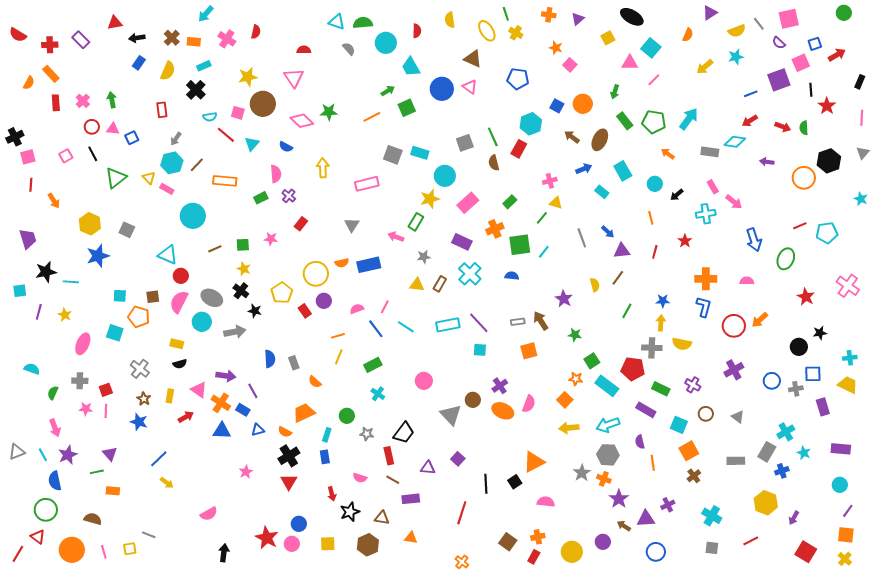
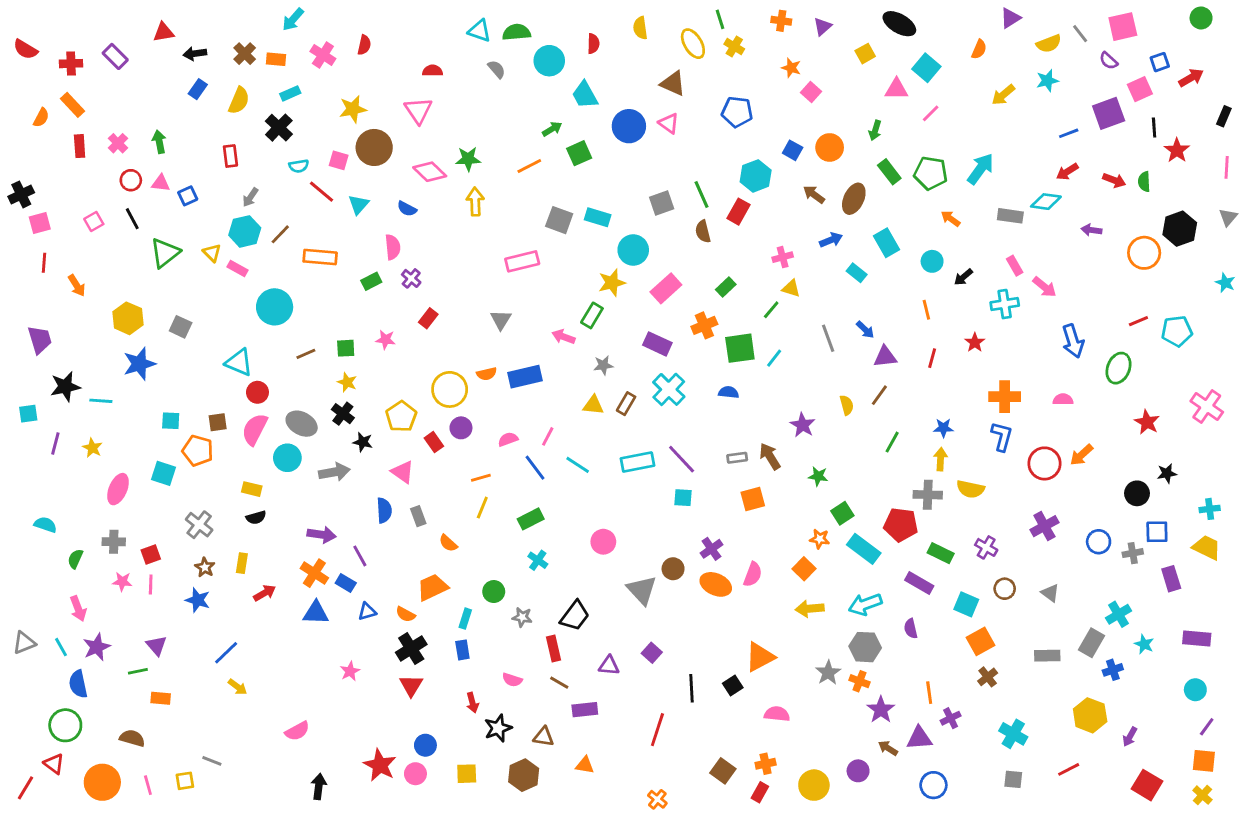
yellow arrow: (323, 168) -> (475, 202), moved
pink triangle: (199, 390) -> (403, 472), moved
orange line: (653, 463) -> (929, 693), moved

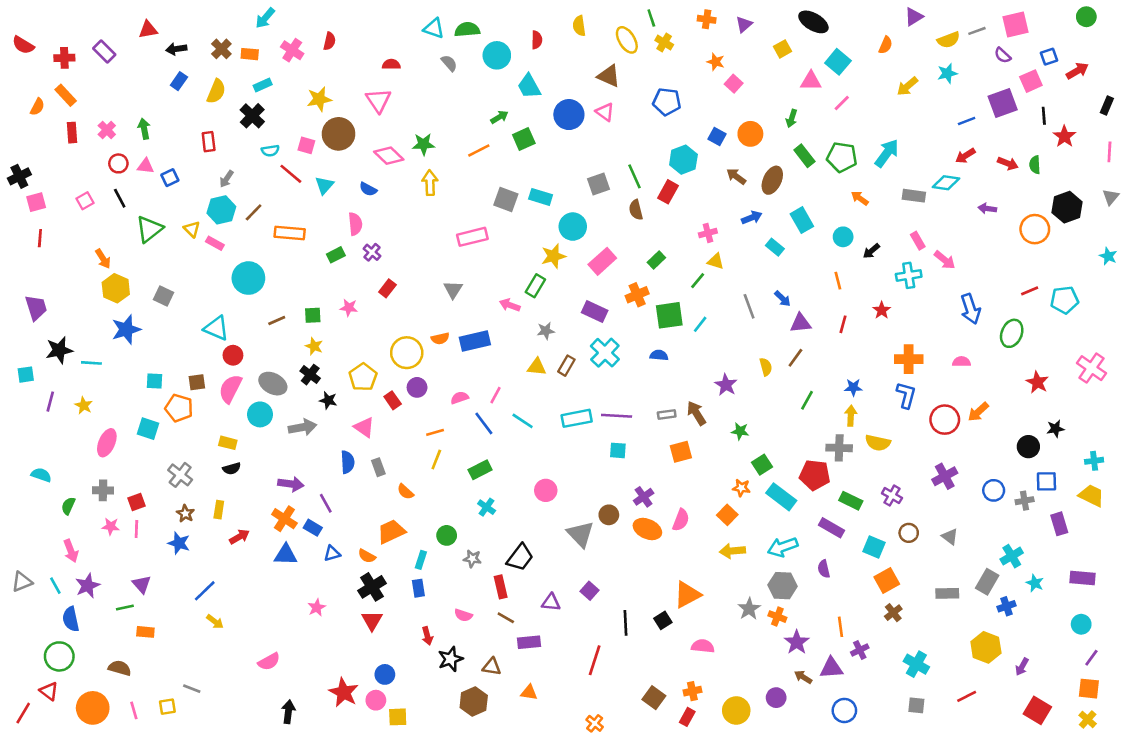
gray line: (1080, 34) -> (977, 31), turned -72
orange arrow: (77, 286) -> (103, 259), moved
purple line: (682, 459) -> (617, 416), turned -44
yellow square: (467, 774) -> (398, 717), moved

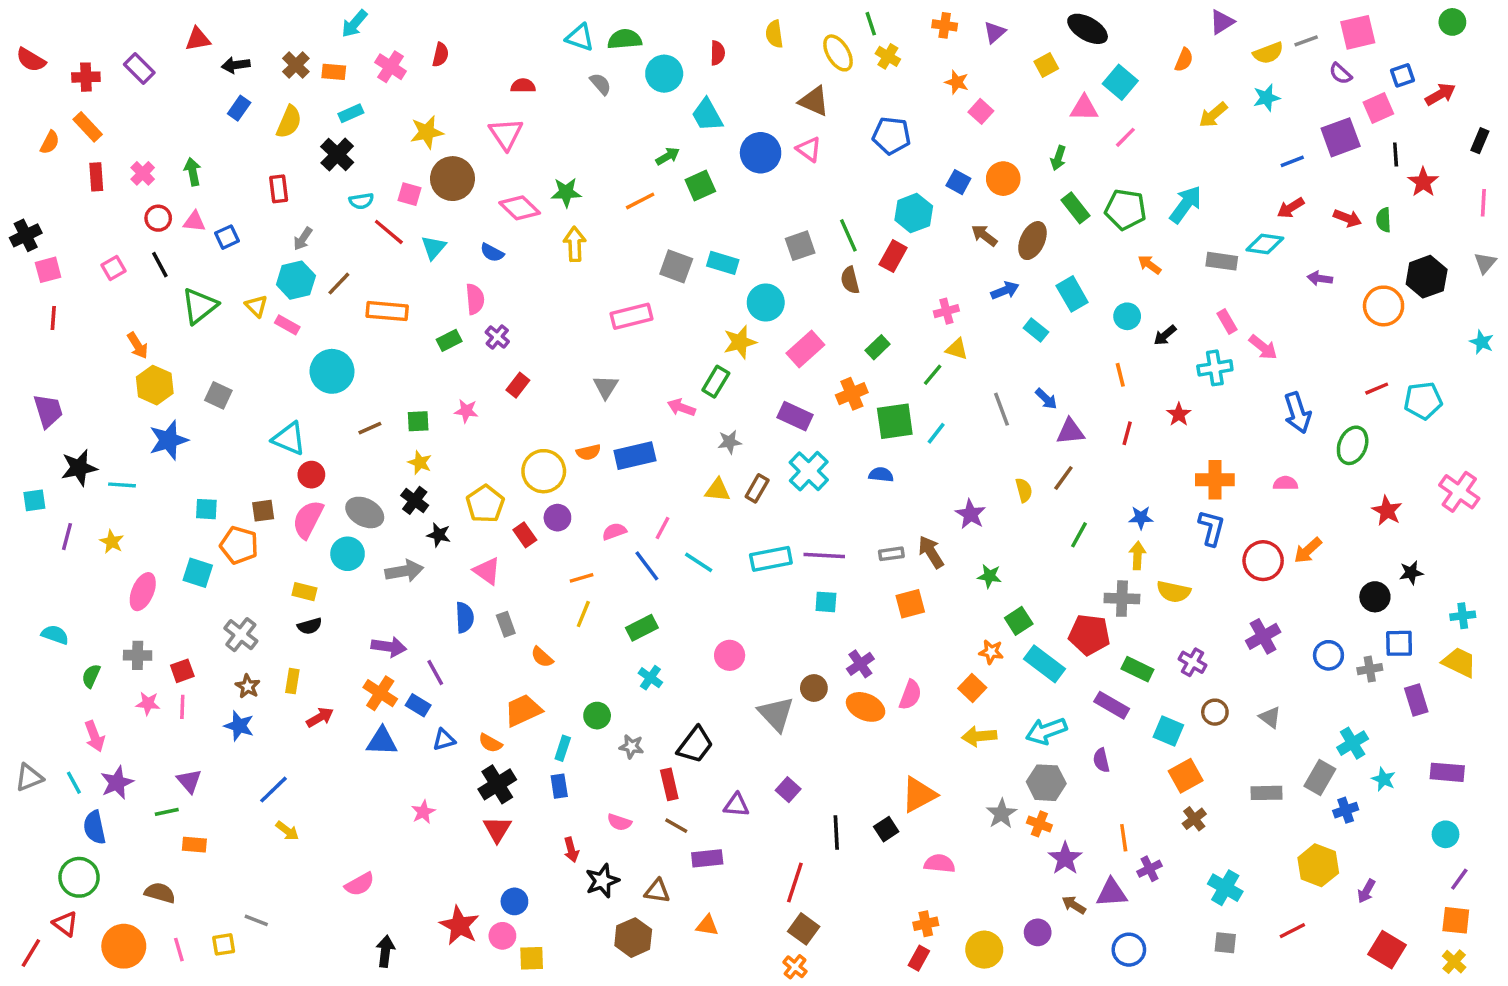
brown square: (654, 698) -> (804, 929), moved

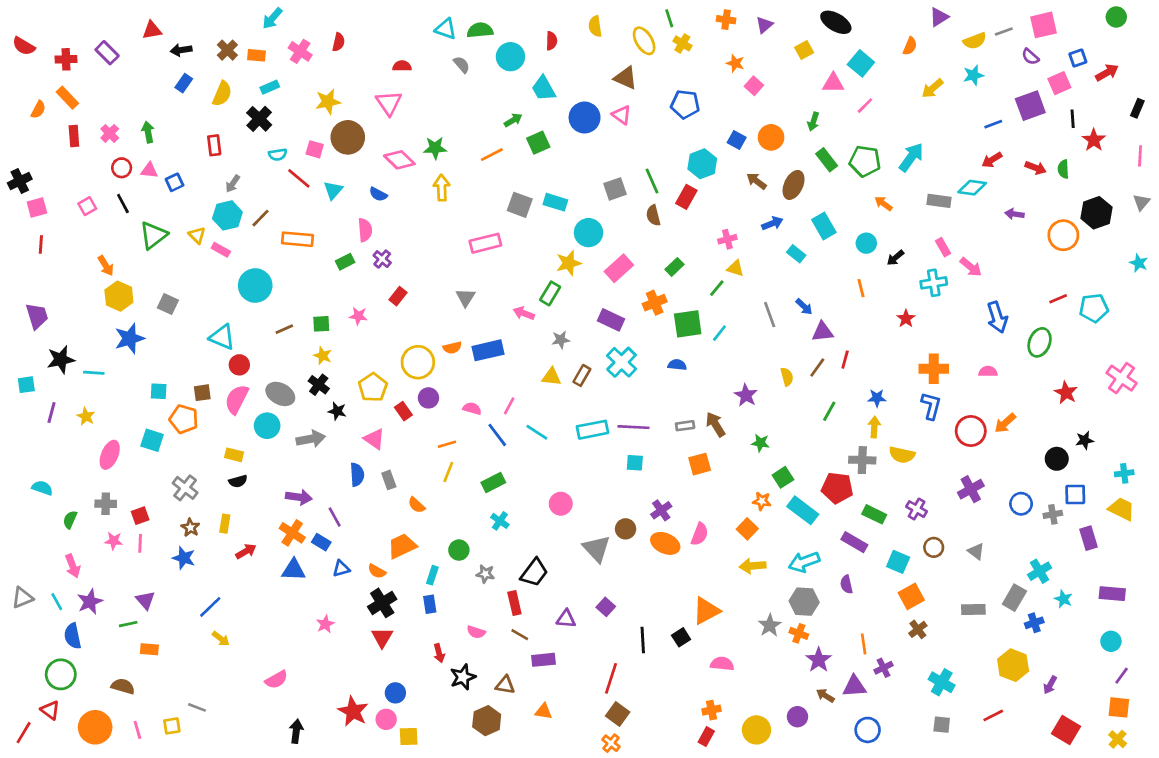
red line: (1127, 433) -> (845, 360), moved
pink semicircle: (614, 531) -> (472, 409), turned 36

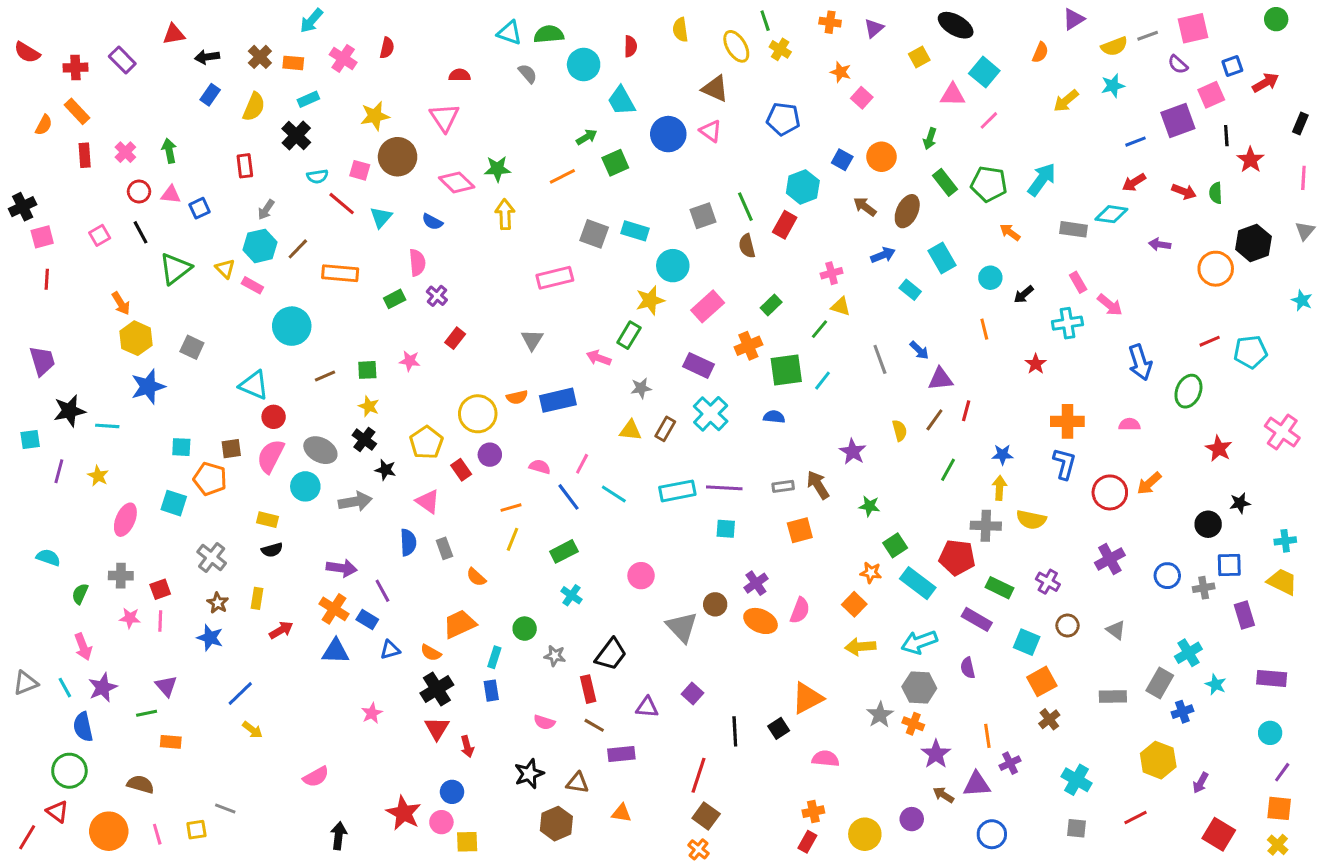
red arrow: (439, 653) -> (467, 746), moved

